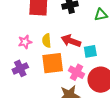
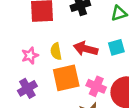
cyan square: (90, 51) -> (116, 47), moved

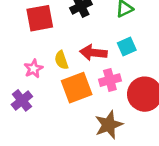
pink cross: (96, 86) -> (110, 80), moved, turned -30
purple cross: (27, 88) -> (22, 100), moved

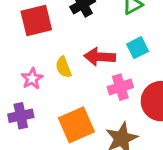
orange square: (77, 88) -> (76, 125), moved
purple cross: (22, 100) -> (21, 116), turned 30

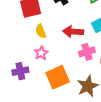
yellow semicircle: (63, 67) -> (41, 31), moved
pink star: (32, 79) -> (41, 53), moved

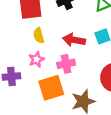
pink cross: (87, 52) -> (66, 64), moved

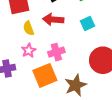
red arrow: (74, 40) -> (53, 19), moved

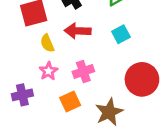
orange square: (45, 75) -> (70, 102), size x0.7

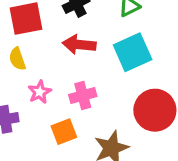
cyan square: (121, 34) -> (133, 52), size x1.6
yellow semicircle: (47, 43) -> (17, 59), moved

